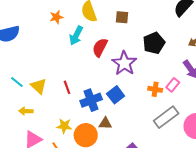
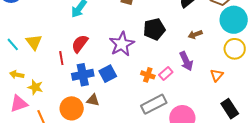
red semicircle: (100, 47) -> (80, 44), moved
yellow triangle: (39, 86) -> (34, 42), moved
yellow star: (64, 126) -> (35, 87), moved

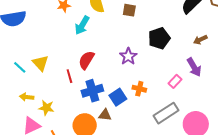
purple star: (122, 44) -> (128, 56), size x0.7
blue square: (108, 74) -> (118, 97), moved
orange cross: (148, 75) -> (139, 89), moved

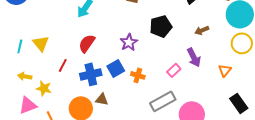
cyan line: (20, 67) -> (20, 46), turned 56
red line: (69, 76) -> (63, 65), moved, turned 40
blue square: (118, 97) -> (116, 68), moved

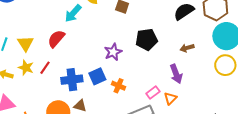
red semicircle: (87, 43) -> (56, 39), moved
pink rectangle: (174, 70) -> (153, 92), moved
orange triangle: (225, 70) -> (170, 98), moved
yellow star: (44, 88) -> (26, 68), moved

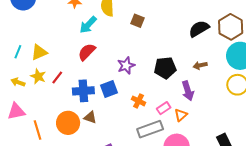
red semicircle: (56, 39) -> (87, 52), moved
black pentagon: (147, 39) -> (165, 68), moved
yellow triangle: (26, 43) -> (39, 52), turned 36
orange cross: (118, 86) -> (139, 101), moved

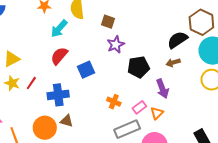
black semicircle: (199, 29) -> (177, 40), moved
purple star: (126, 65) -> (116, 45), moved
blue square: (109, 89) -> (86, 70), moved

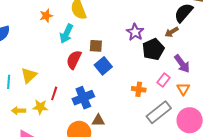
brown square: (108, 22) -> (96, 46), moved
purple star: (116, 45) -> (135, 32), moved
brown arrow: (173, 63) -> (172, 32), moved
yellow star: (12, 83) -> (40, 107), moved
pink rectangle: (139, 107) -> (163, 80), moved

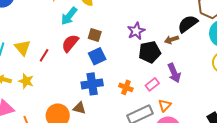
yellow triangle: (29, 75) -> (23, 48), turned -42
orange triangle: (183, 89) -> (165, 105), moved
red line: (54, 93) -> (44, 55), moved
blue cross: (83, 98) -> (92, 84), moved

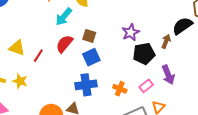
brown arrow: (172, 40) -> (166, 41), turned 128
yellow triangle: (23, 48) -> (17, 48), turned -30

